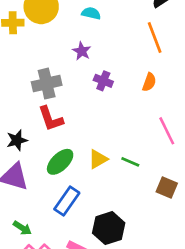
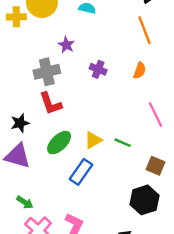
purple star: (82, 51) -> (66, 45), moved
blue rectangle: (67, 201) -> (81, 172), moved
black hexagon: (109, 228) -> (145, 200), moved

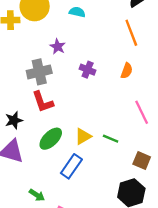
green arrow: (25, 202) -> (37, 195), moved

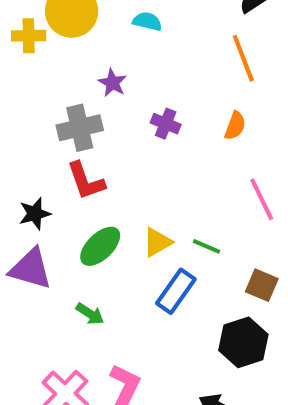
blue rectangle: (71, 166) -> (176, 291), moved
green arrow: (37, 195) -> (90, 314), moved

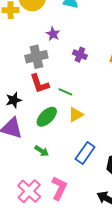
green line: (207, 246) -> (65, 92), moved
blue rectangle: (176, 291) -> (85, 153), moved

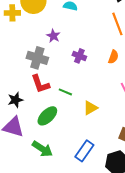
gray cross: (36, 57) -> (37, 58), turned 30
yellow triangle: (76, 115) -> (90, 108), moved
green arrow: (42, 151) -> (42, 149), size x1.5

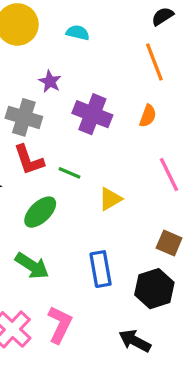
purple cross: (79, 56) -> (92, 114), size x1.6
blue rectangle: (84, 151) -> (101, 269), turned -45

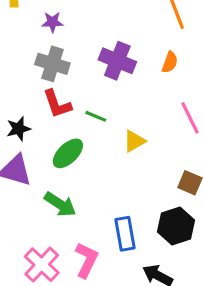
purple star: (50, 82) -> (52, 22), moved, turned -30
blue rectangle: (101, 269) -> (125, 234), moved

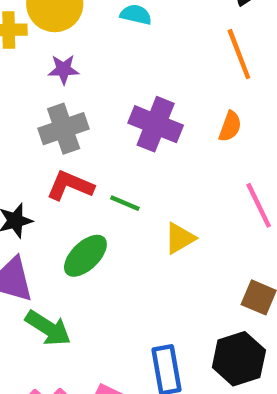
gray cross: (52, 64) -> (64, 129), turned -36
red L-shape: (57, 104) -> (70, 186), turned 132
green arrow: (60, 204) -> (48, 328), moved

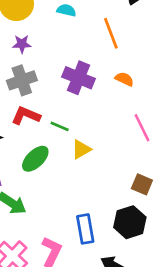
orange line: (239, 54) -> (111, 33), moved
orange semicircle: (230, 126) -> (124, 79), turned -84
yellow triangle: (180, 238) -> (81, 149), moved

